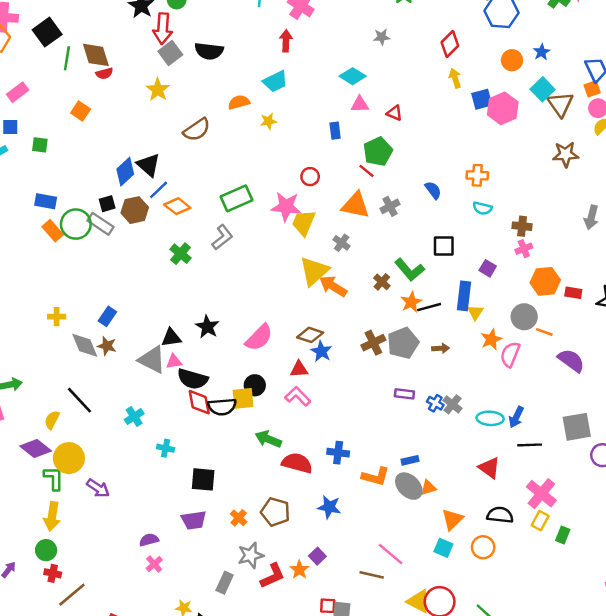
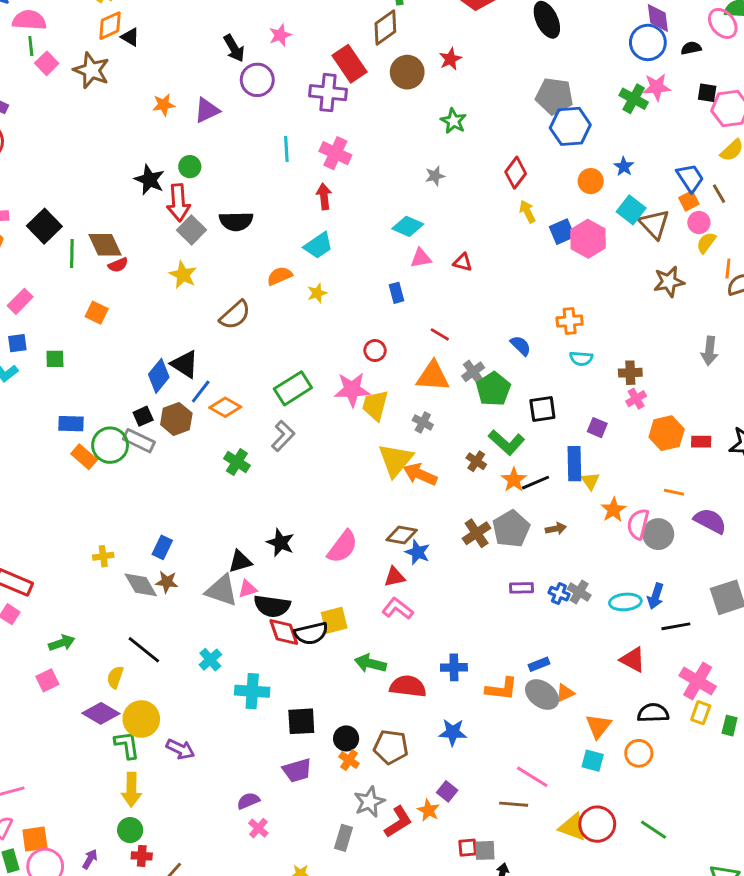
green pentagon: (378, 151) -> (493, 389), moved
gray circle: (524, 317) -> (658, 534), moved
black circle: (255, 385) -> (346, 738), moved
cyan cross: (166, 448) -> (252, 691), size x1.6

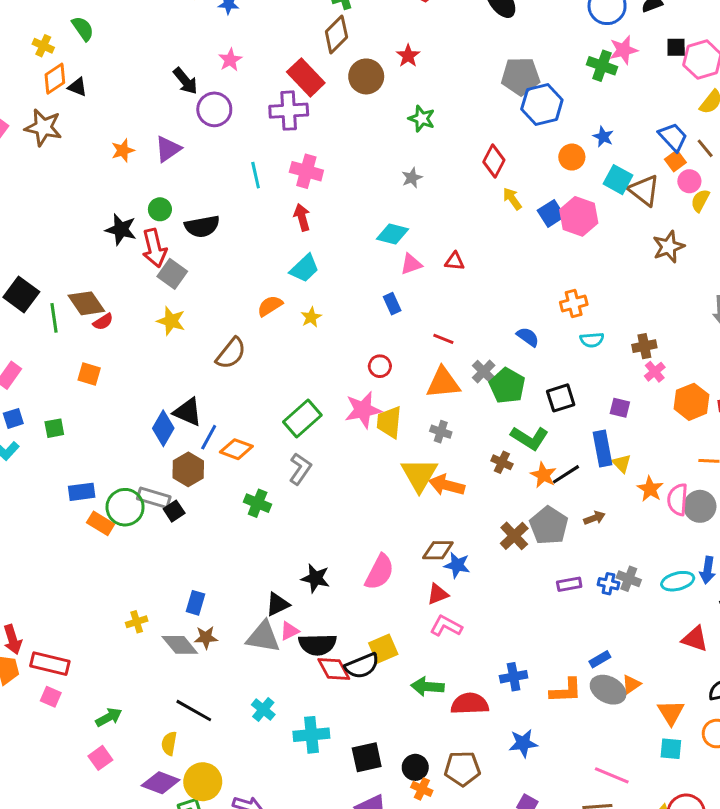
black semicircle: (236, 221) -> (202, 226), moved
black square: (143, 416) -> (174, 511), moved

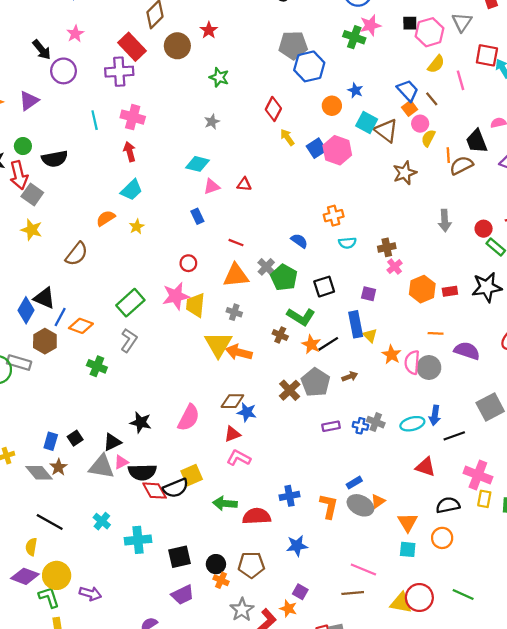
black square: (174, 511) -> (75, 438), moved
brown star: (206, 637) -> (59, 467), turned -30
orange L-shape: (566, 691) -> (329, 506), turned -75

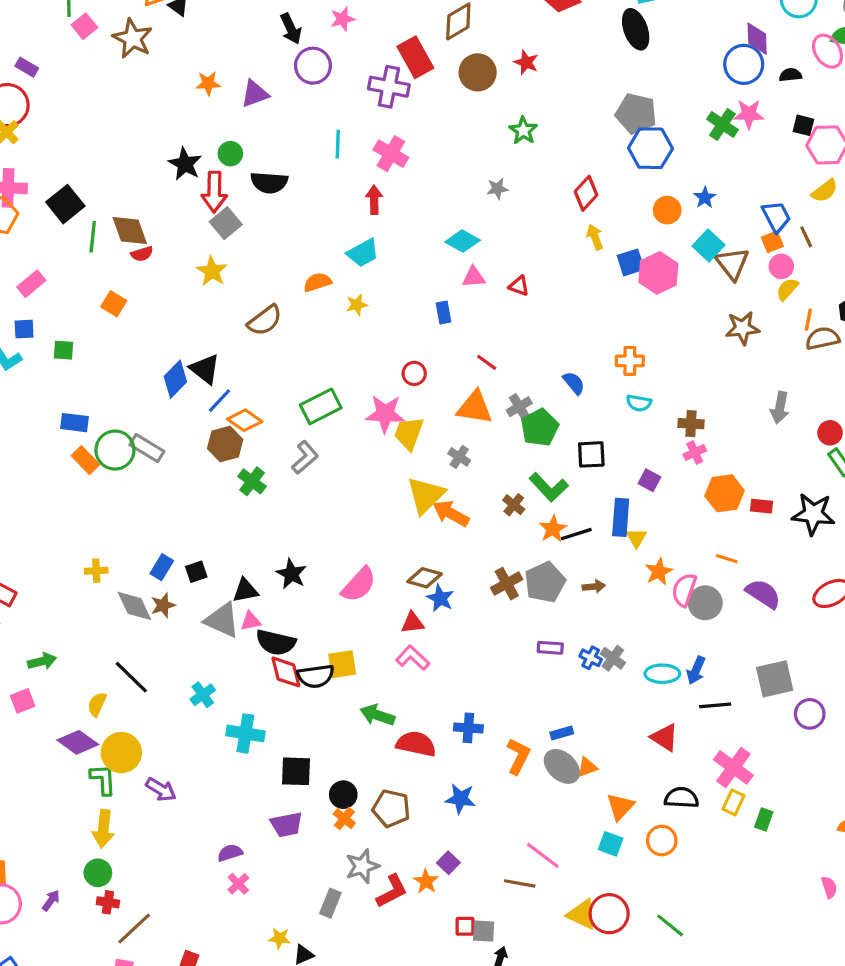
red star: (209, 30) -> (526, 62), turned -30
brown hexagon: (45, 341) -> (225, 444), moved

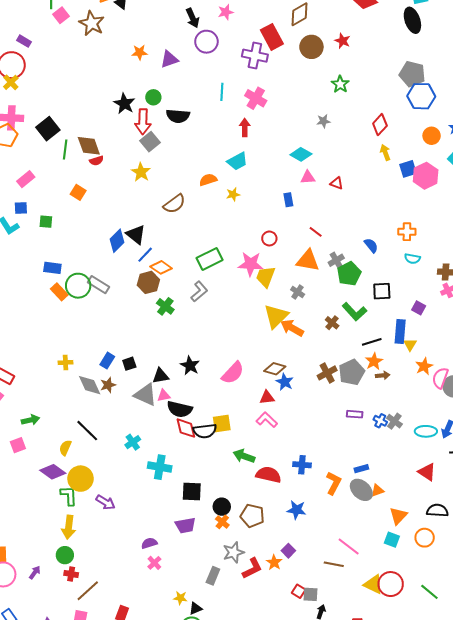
orange star: (553, 529) -> (374, 361), moved
red square: (465, 926) -> (299, 591), turned 32

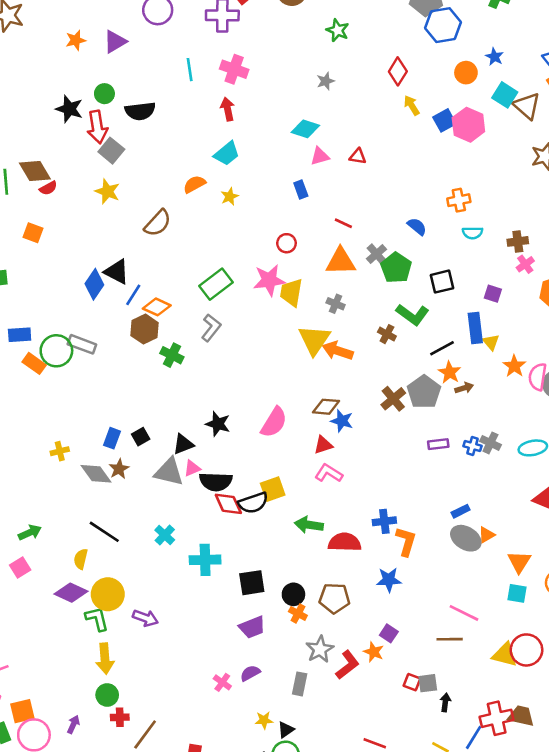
orange L-shape: (334, 483) -> (406, 541), moved
purple semicircle: (149, 543) -> (250, 673), moved

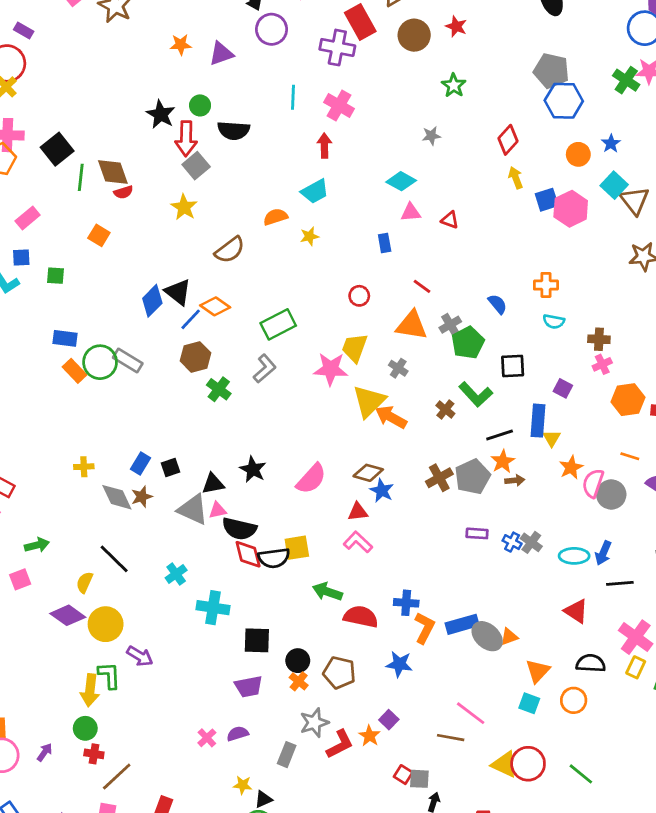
pink star: (269, 280) -> (331, 369), moved
orange diamond: (157, 307) -> (215, 306), moved
blue rectangle: (461, 511) -> (462, 624), moved, size x1.6
green L-shape: (97, 619) -> (109, 675), moved

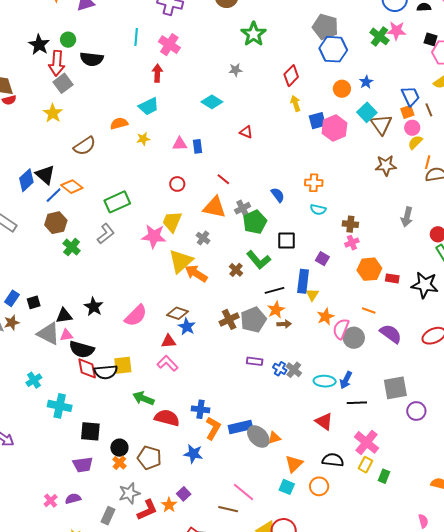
green star: (454, 85) -> (254, 34), size x1.4
pink triangle: (411, 212) -> (180, 144), moved

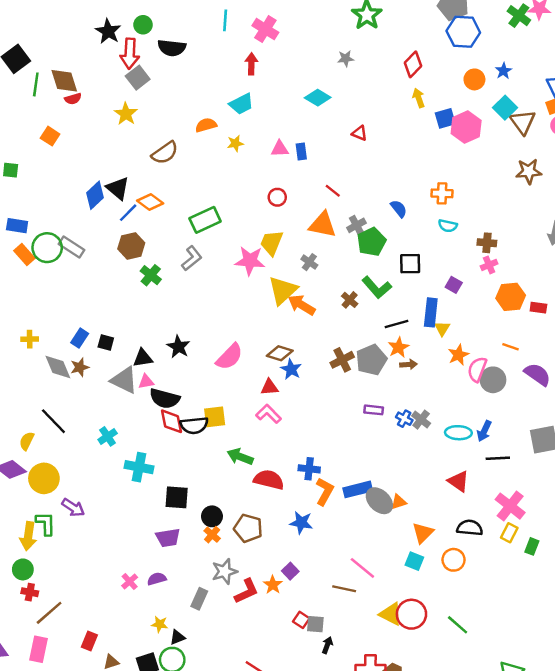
black square: (34, 302) -> (106, 343), turned 32

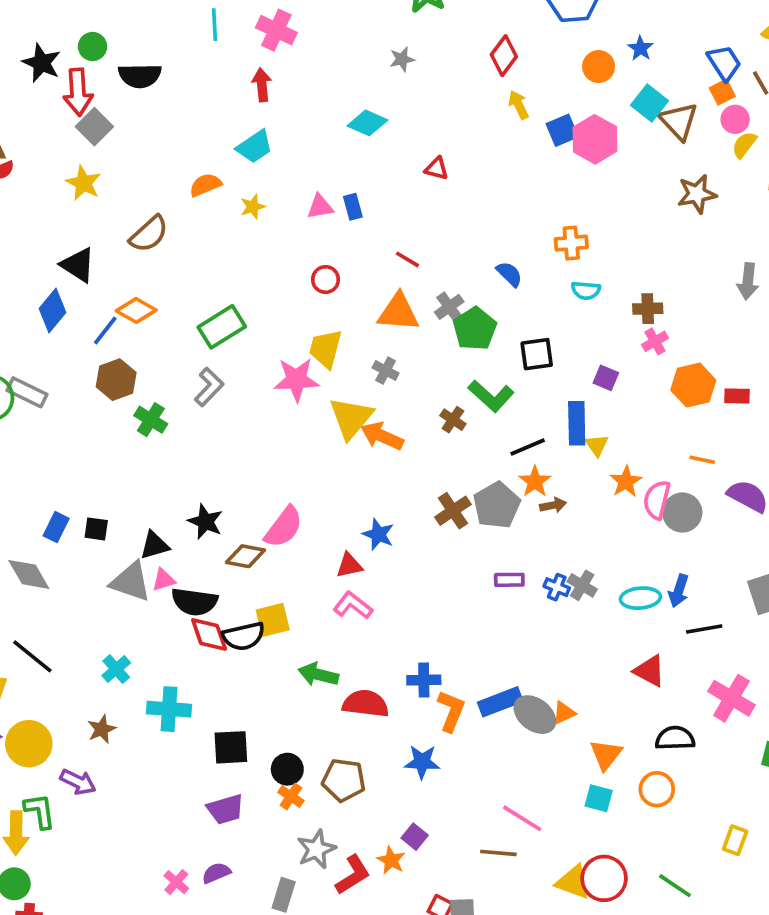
black triangle: (118, 188) -> (78, 265), moved
brown diamond: (280, 353) -> (245, 556), moved
brown star: (80, 367) -> (102, 729), moved
yellow rectangle: (509, 533) -> (735, 840), moved

